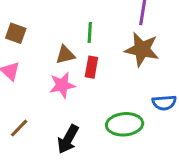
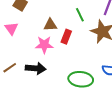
green line: (90, 32) -> (80, 15), moved, turned -40
black arrow: (68, 139) -> (36, 68), moved, turned -126

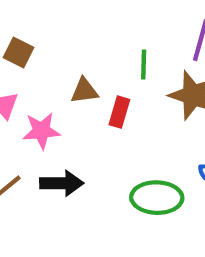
green line: (80, 15) -> (144, 65), turned 32
pink star: (44, 45) -> (41, 131), moved

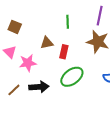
green line: (144, 65) -> (68, 22), moved
green ellipse: (157, 198) -> (72, 77), moved, turned -35

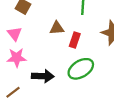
pink star: (28, 63) -> (17, 58), moved
brown line: (14, 90) -> (13, 92), moved

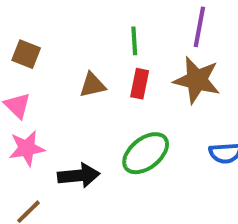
red rectangle: (75, 40) -> (140, 84), moved

